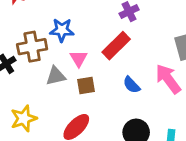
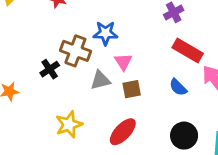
red rectangle: (116, 46) -> (188, 50), moved, turned 76
brown cross: (32, 47) -> (75, 51), turned 32

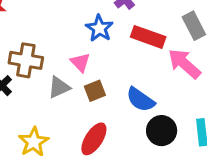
blue star: (105, 33) -> (99, 28), moved, turned -30
blue semicircle: (178, 87) -> (141, 100), moved, size x1.4

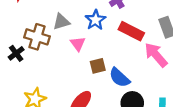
gray triangle: (59, 87) -> (61, 22), moved
brown square: (95, 91) -> (98, 66), moved

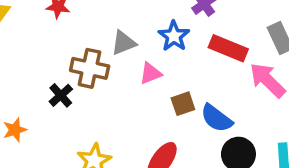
pink triangle: (78, 44) -> (151, 73), turned 49

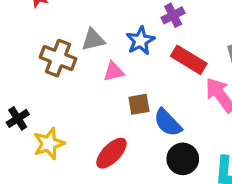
black cross: (61, 95) -> (18, 118), moved

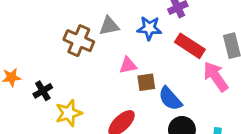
blue star: (140, 41) -> (149, 28), turned 30
pink triangle: (114, 72) -> (128, 65), moved

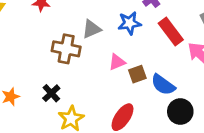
red rectangle: (190, 46) -> (171, 31), turned 32
black cross: (43, 91) -> (51, 93), moved

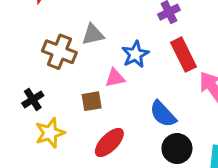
blue star: (129, 23) -> (135, 54), moved, turned -30
brown square: (137, 74) -> (92, 101), moved

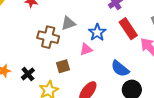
black cross: (33, 99) -> (28, 74), moved
brown square: (92, 101) -> (63, 66), moved

